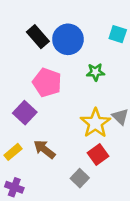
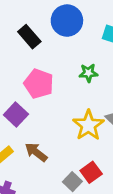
blue circle: (68, 39) -> (67, 21), moved
red square: (98, 155) -> (91, 172), moved

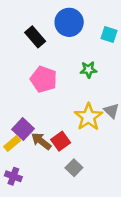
purple square: (16, 115) -> (23, 129), moved
red square: (91, 172) -> (61, 141), moved

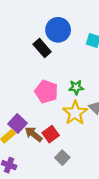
black rectangle: (35, 37) -> (42, 48), moved
green star: (88, 70) -> (76, 87), moved
pink pentagon: (44, 79) -> (46, 92), moved

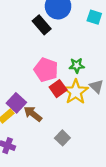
red square: (51, 134) -> (58, 89), moved

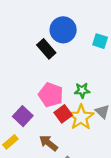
purple square: (16, 103) -> (23, 116), moved
brown arrow: (33, 114) -> (49, 143), moved

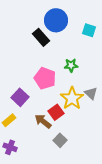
green star: (82, 90) -> (71, 65), moved
red square: (63, 114) -> (56, 112), moved

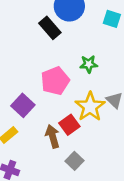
pink pentagon: (45, 78) -> (55, 81), turned 30
brown arrow: (43, 121) -> (53, 136), turned 36

